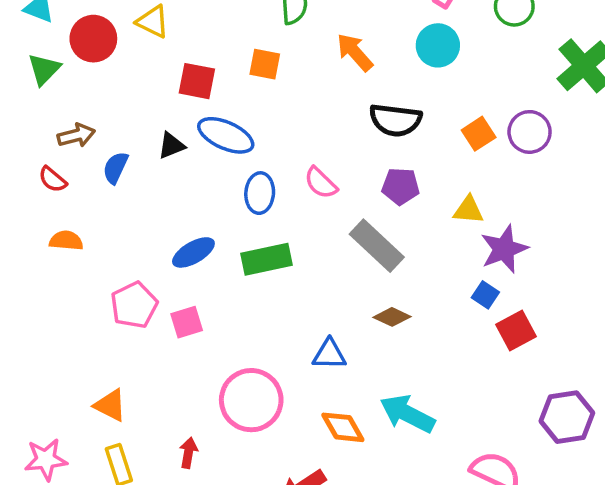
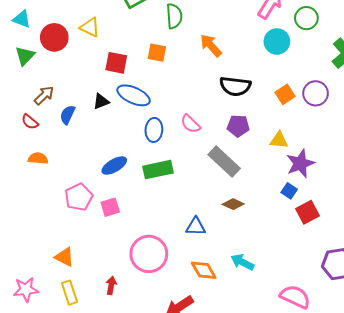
cyan circle: (438, 45) -> (277, 41), moved
brown arrow: (76, 135) -> (44, 95), turned -30
cyan arrow: (407, 414) -> (242, 262), size x0.7

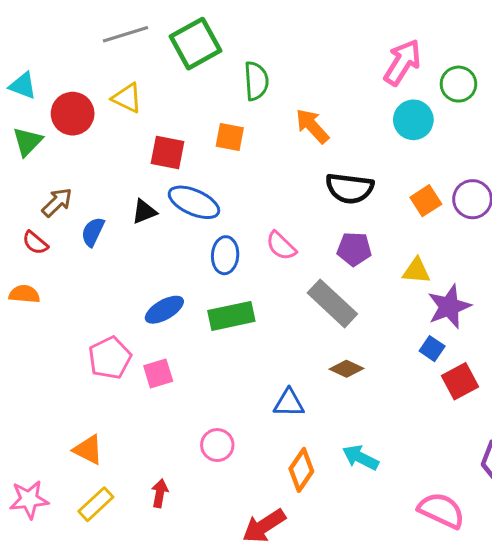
orange semicircle: (38, 158) -> (24, 294), moved
pink circle: (149, 254) -> (217, 445), size x0.6
orange diamond: (204, 270) -> (301, 470), turned 64
yellow rectangle: (70, 293) -> (96, 504), turned 65

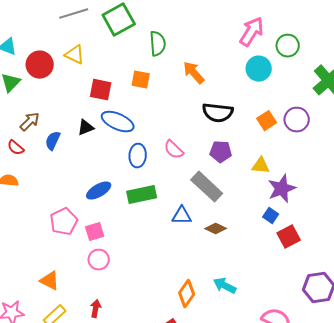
blue triangle: (289, 403) -> (182, 216), moved
pink circle: (217, 445) -> (99, 260), moved

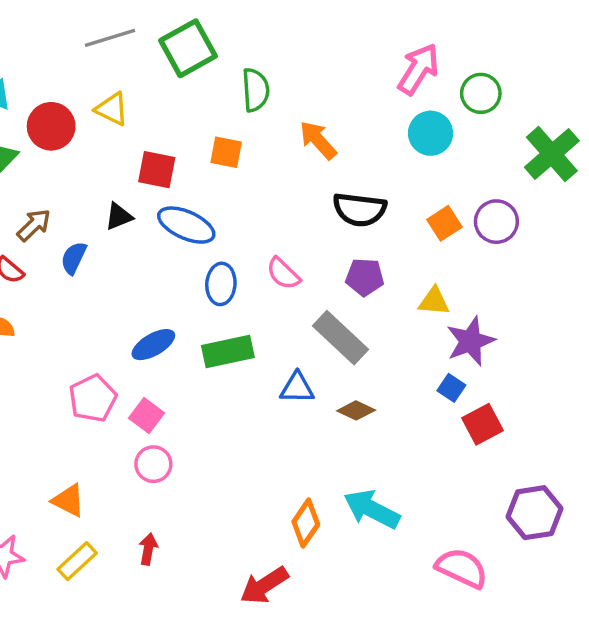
black triangle: (86, 128) -> (119, 216), moved
pink square: (95, 232) -> (146, 416), turned -36
cyan arrow: (225, 286) -> (372, 509), size x1.4

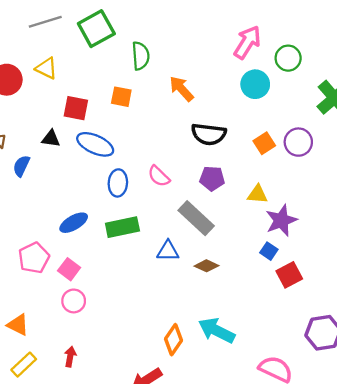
black triangle: (119, 216) -> (51, 139), turned 30

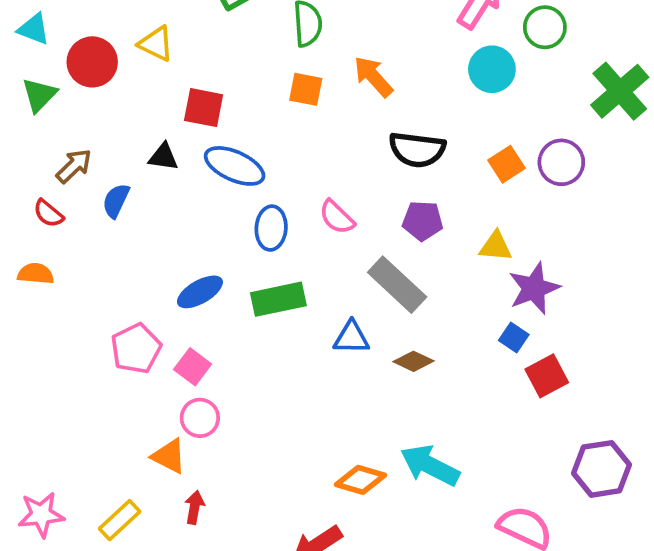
orange square: (121, 97) -> (306, 89), moved
orange triangle: (18, 325) -> (169, 456), moved
orange diamond: (173, 340) -> (361, 480), turned 72

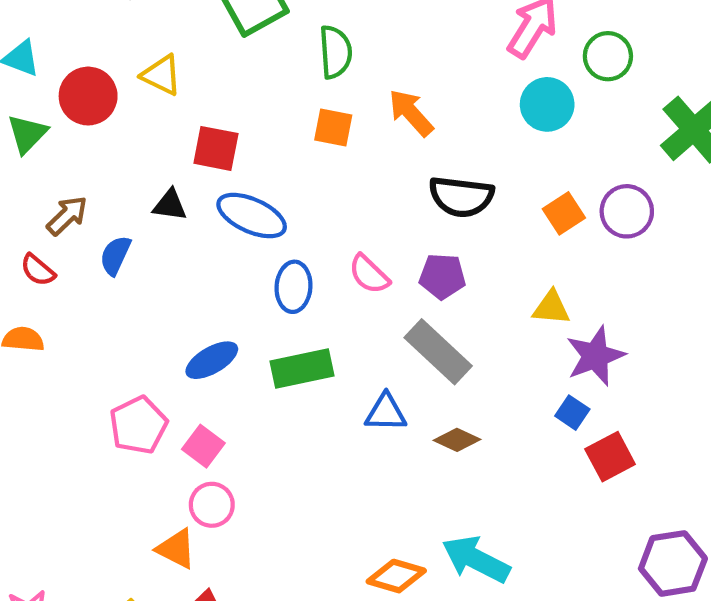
purple pentagon: (423, 221) -> (442, 276), moved

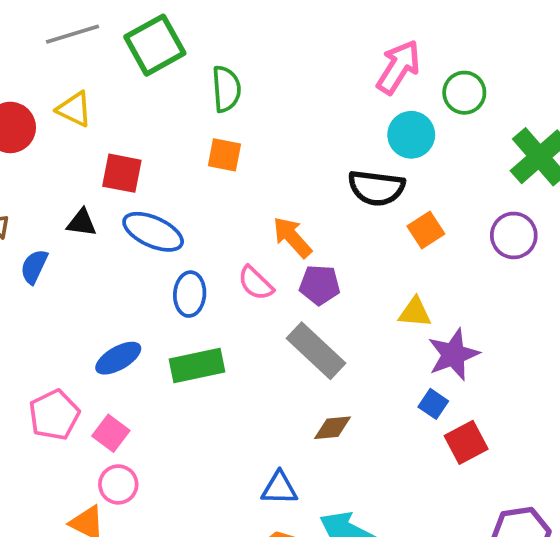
orange arrow: (411, 113) -> (292, 237), moved
black semicircle: (461, 197) -> (376, 188), moved
purple circle: (627, 211) -> (514, 235), moved
blue triangle: (386, 413) -> (279, 488), moved
brown diamond: (457, 440) -> (332, 428), turned -30

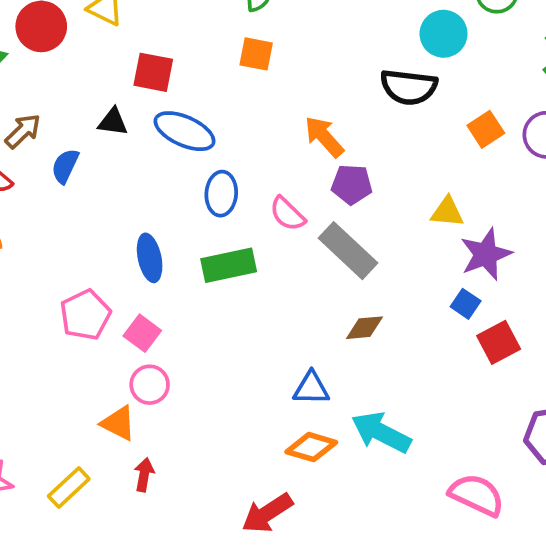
orange square: (426, 230) -> (486, 129), moved
pink semicircle: (256, 283) -> (287, 214), moved
blue ellipse: (118, 358) -> (150, 258), turned -72

